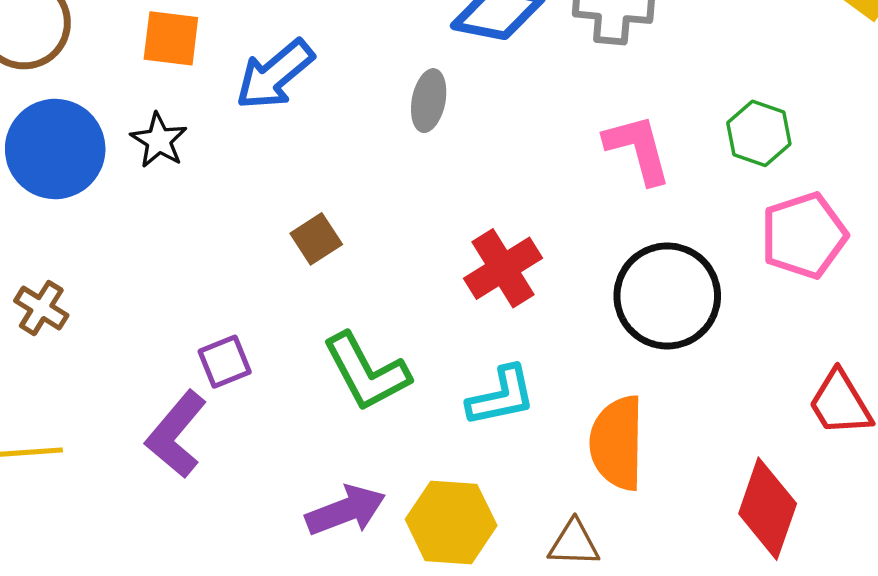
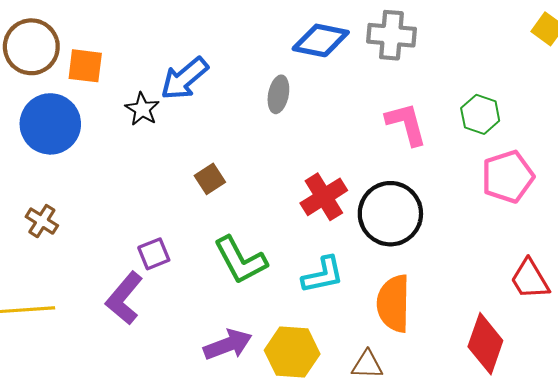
orange square: (171, 38) -> (85, 66), moved
black star: (159, 140) -> (142, 109), moved
black circle: (667, 296) -> (390, 214), moved

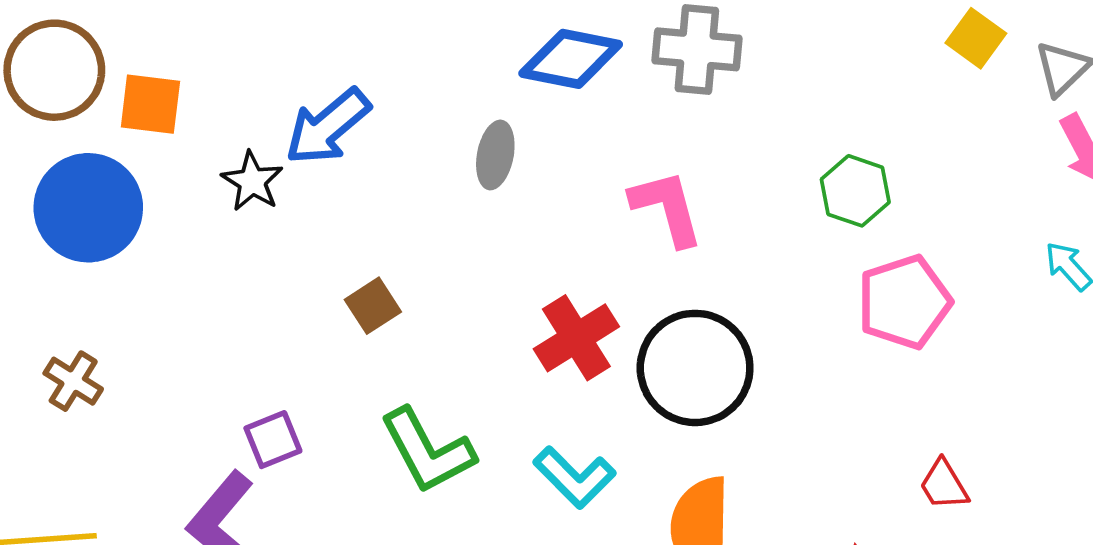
pink L-shape: (406, 124) -> (667, 208), moved
cyan L-shape: (323, 275) -> (574, 477), turned 57
red trapezoid: (530, 279) -> (944, 485), size x0.7

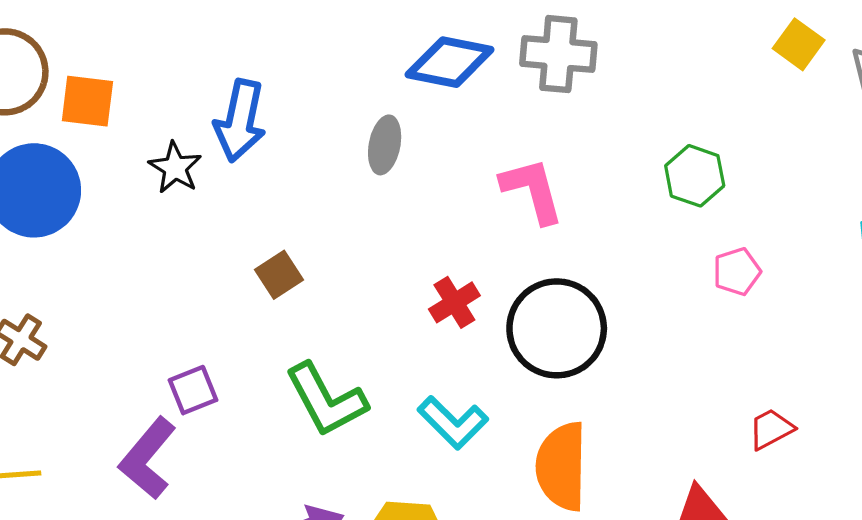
blue arrow: (328, 127) -> (240, 121), turned -38
pink pentagon: (904, 302) -> (737, 272), size x0.6
red cross: (576, 338) -> (454, 302), size x0.7
red trapezoid: (944, 485) -> (771, 429), turned 93

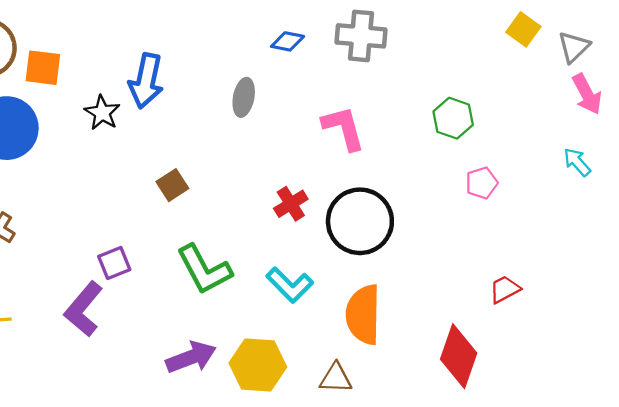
blue diamond: (450, 62) -> (288, 41), size x0.6

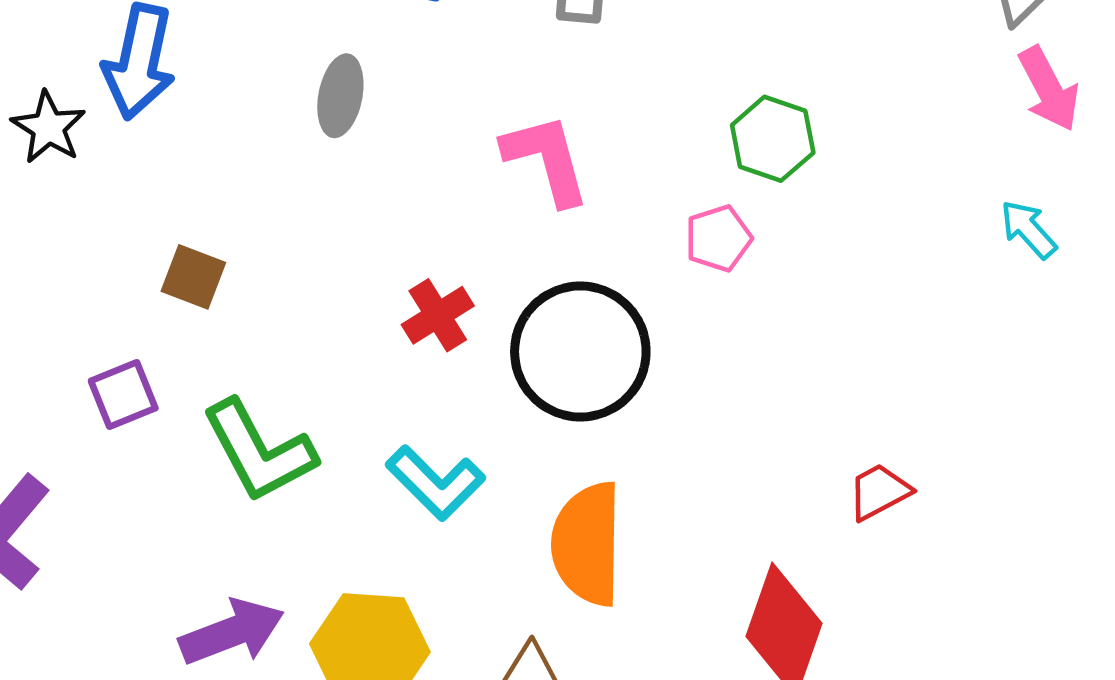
pink pentagon: (482, 183) -> (718, 238), moved
brown square: (172, 185) -> (193, 277), turned -36
purple square: (114, 263) -> (123, 395), moved

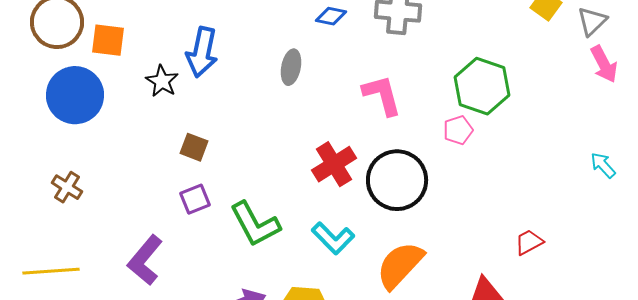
green hexagon: (773, 139) -> (482, 86), size x1.5
cyan arrow: (1028, 229) -> (603, 165), moved
brown square: (193, 277) -> (194, 147), moved
red cross: (438, 315) -> (334, 164), size x1.4
orange semicircle: (587, 544) -> (400, 265), turned 42

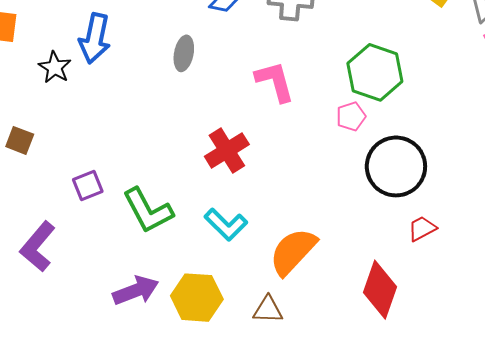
brown square: (194, 147) -> (20, 140), moved
black circle: (397, 180) -> (396, 166), moved

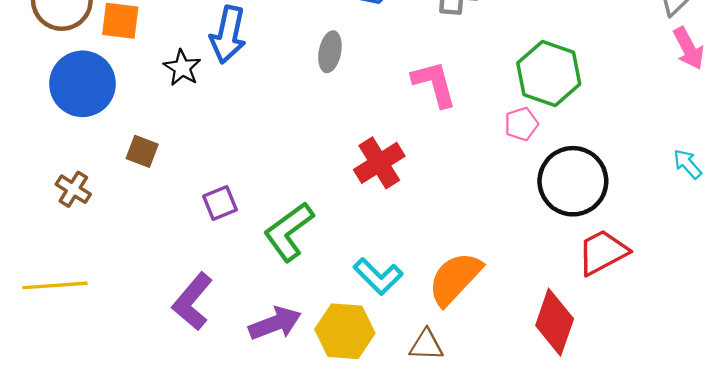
green L-shape: (148, 211) -> (289, 232), turned 82
cyan L-shape: (226, 225) -> (378, 276), moved
red trapezoid: (422, 229) -> (603, 252), size x1.6
purple L-shape: (38, 247) -> (192, 302), moved

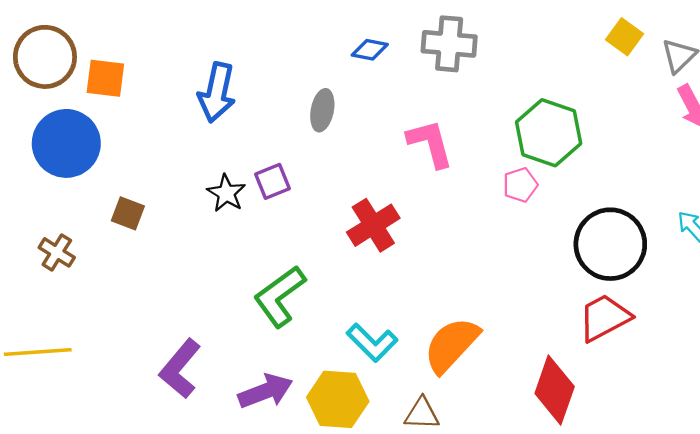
black star: (182, 68) -> (226, 193), moved
black circle: (573, 181) -> (610, 244), moved
purple square: (220, 203) -> (273, 181), moved

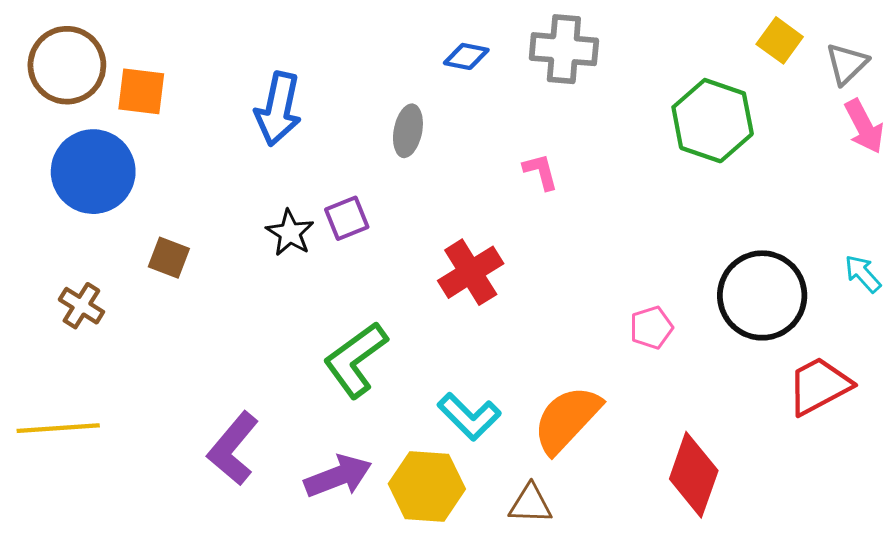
green hexagon: (549, 133) -> (713, 121), moved
pink L-shape: (430, 143) -> (541, 172), size x0.6
pink pentagon: (520, 185) -> (651, 328), moved
red trapezoid: (604, 318) -> (819, 386), moved

